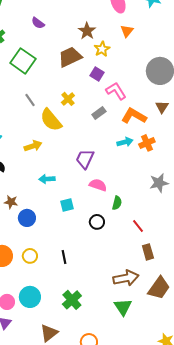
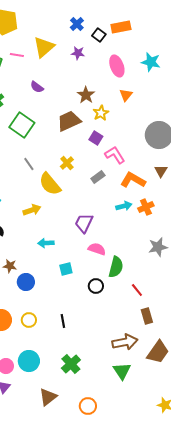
green semicircle: (117, 203) -> (116, 267), size x1.5

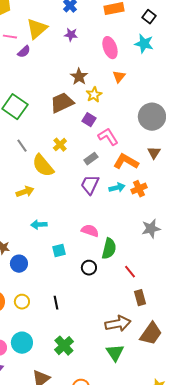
black square: (99, 35) -> (149, 17), moved
purple semicircle: (37, 87) -> (24, 52), moved, turned -80
purple trapezoid: (84, 223) -> (90, 185), moved

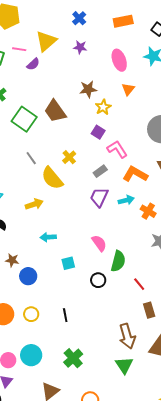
brown star: (79, 77) -> (88, 89), turned 30
brown trapezoid: (62, 103) -> (55, 111), moved, turned -100
orange cross: (139, 189) -> (148, 211), moved, turned -35
pink semicircle: (90, 231) -> (99, 243), turned 36
brown arrow: (118, 324) -> (127, 336), turned 85

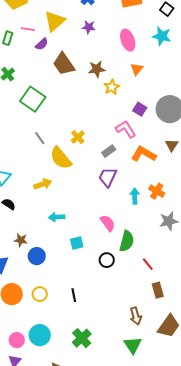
brown trapezoid: (55, 111) -> (64, 64), moved
purple square: (98, 132) -> (140, 109), moved
cyan arrow: (126, 200) -> (135, 196), moved, turned -77
brown arrow: (127, 336) -> (136, 316), size x0.7

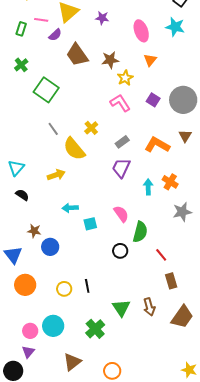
pink L-shape: (126, 129) -> (120, 103), moved
cyan square: (77, 243) -> (90, 224), moved
yellow circle: (40, 294) -> (64, 289), moved
green triangle: (133, 345) -> (121, 308), moved

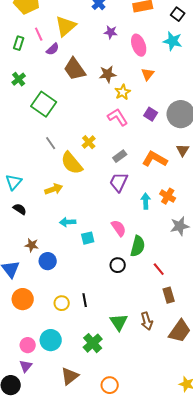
purple star: (102, 18) -> (111, 32), moved
pink line: (41, 20) -> (39, 34), turned 56

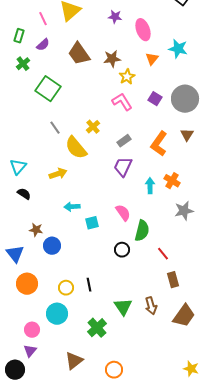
cyan star: (173, 41) -> (178, 49), moved
green rectangle: (19, 43) -> (19, 36), moved
purple semicircle: (53, 49) -> (43, 45), moved
orange L-shape: (155, 159) -> (159, 144), turned -85
cyan circle: (51, 340) -> (57, 314), moved

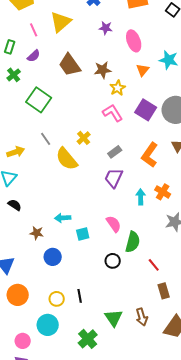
purple square: (155, 99) -> (146, 110), size x1.5
yellow arrow: (58, 174) -> (16, 152), moved
brown star: (36, 230) -> (37, 233), moved
blue circle: (52, 246) -> (53, 257), moved

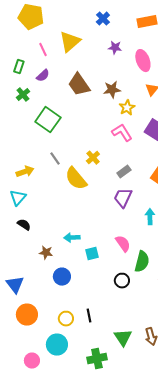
green cross: (88, 339) -> (97, 359), turned 30

